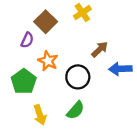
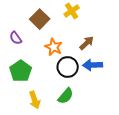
purple semicircle: (27, 40) -> (16, 38), moved, turned 120
orange star: (48, 61) -> (54, 47), moved
blue arrow: (120, 69) -> (93, 65), moved

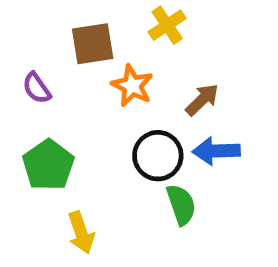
brown square: (40, 19) -> (93, 44), turned 36
orange star: (54, 47) -> (132, 86), moved
green semicircle: (66, 96) -> (181, 205), moved, turned -60

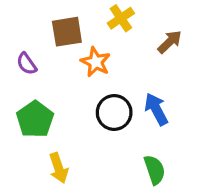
brown arrow: (202, 100) -> (170, 42), moved
blue arrow: (216, 151) -> (156, 109), turned 64
green semicircle: (181, 205) -> (155, 170), moved

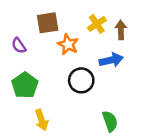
yellow cross: (121, 18) -> (97, 24), moved
brown arrow: (170, 42) -> (121, 30), turned -48
blue arrow: (156, 109) -> (111, 60), moved, turned 105

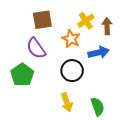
orange star: (68, 44) -> (71, 39), moved
purple semicircle: (19, 46) -> (36, 48), moved, size x1.5
yellow arrow: (42, 120) -> (67, 102), moved

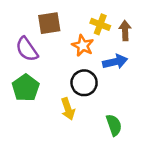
yellow cross: (86, 21) -> (100, 24), turned -35
purple semicircle: (36, 48) -> (27, 49), moved
yellow arrow: (67, 102) -> (68, 109), moved

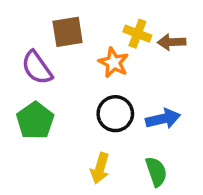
brown arrow: (125, 31) -> (172, 42), turned -90
blue arrow: (115, 62) -> (163, 119), moved
yellow arrow: (68, 109) -> (100, 168), moved, turned 35

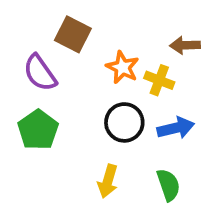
brown square: (68, 32) -> (73, 34), turned 36
yellow cross: (137, 34) -> (159, 80), moved

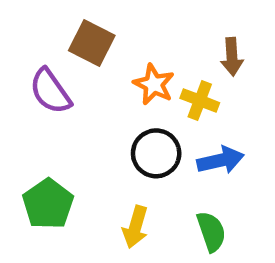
brown arrow: (185, 45) -> (232, 57), turned -92
green pentagon: (38, 130) -> (48, 204), moved

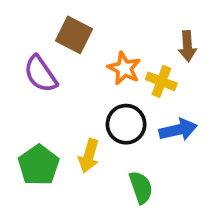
yellow arrow: (135, 227) -> (89, 156), moved
green semicircle: (211, 232) -> (141, 187), moved

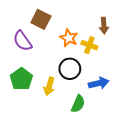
blue arrow: (178, 130) -> (99, 83), moved
green pentagon: (39, 165) -> (21, 79), moved
green semicircle: (141, 187) -> (78, 104), turned 42

